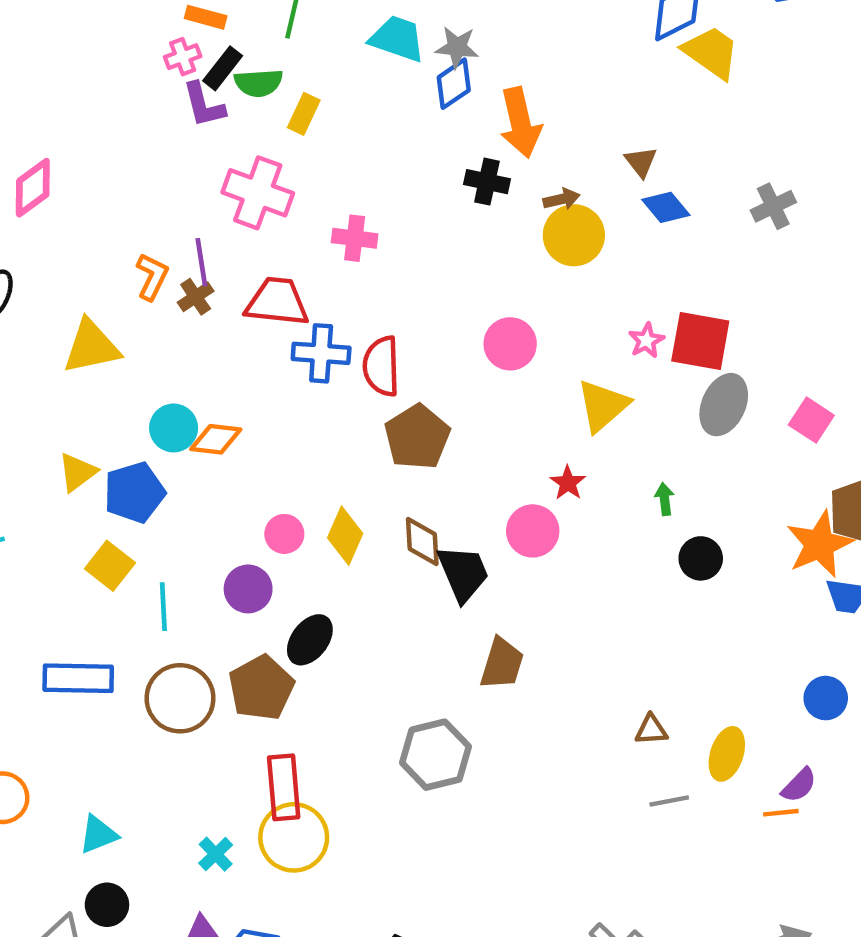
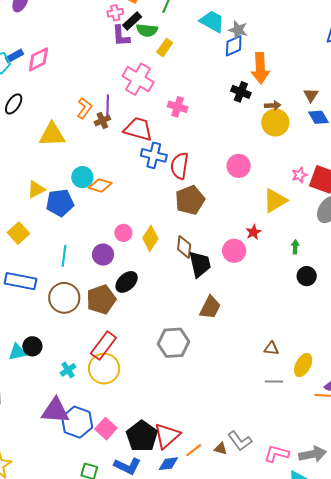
yellow square: (110, 566) -> (18, 233), moved
red rectangle: (284, 787) -> (103, 346), turned 32
black circle: (107, 905) -> (32, 346), moved

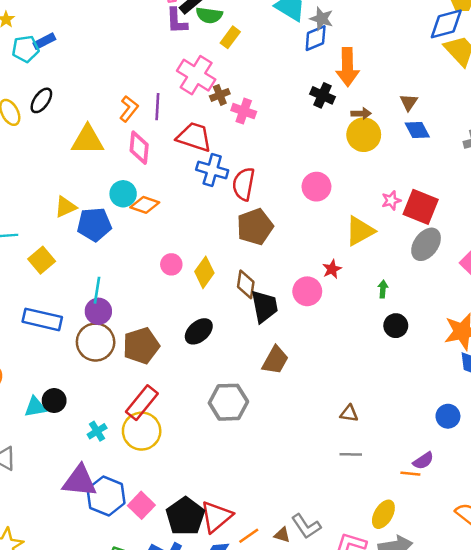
pink diamond: (38, 59) -> (139, 148), moved, turned -60
brown cross: (102, 120) -> (220, 95), moved
purple circle: (103, 255) -> (98, 311), moved
black ellipse: (127, 282) -> (199, 331), moved
yellow ellipse: (303, 365) -> (383, 514), moved

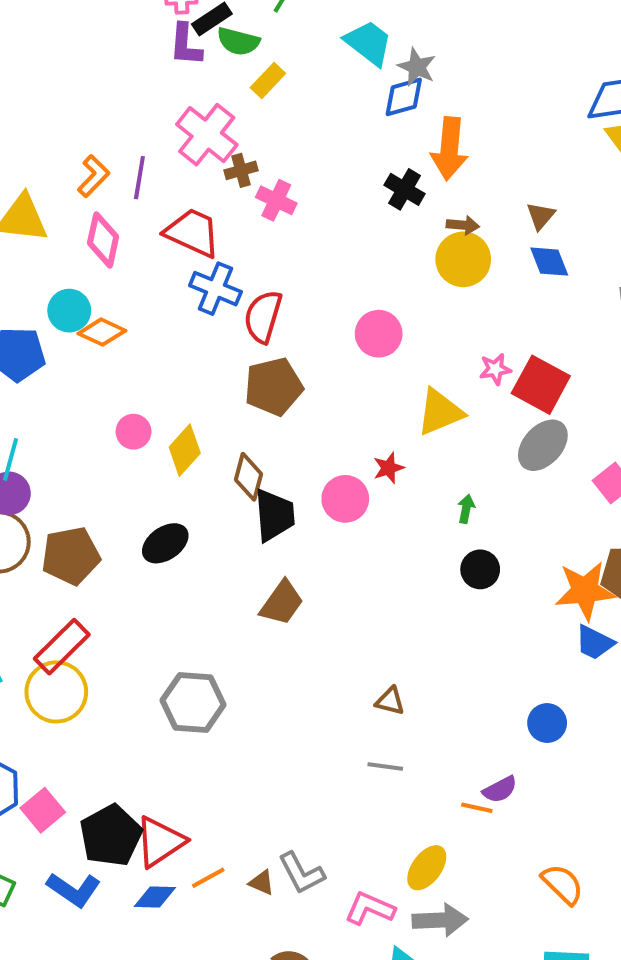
gray hexagon: (228, 402) -> (193, 703), moved

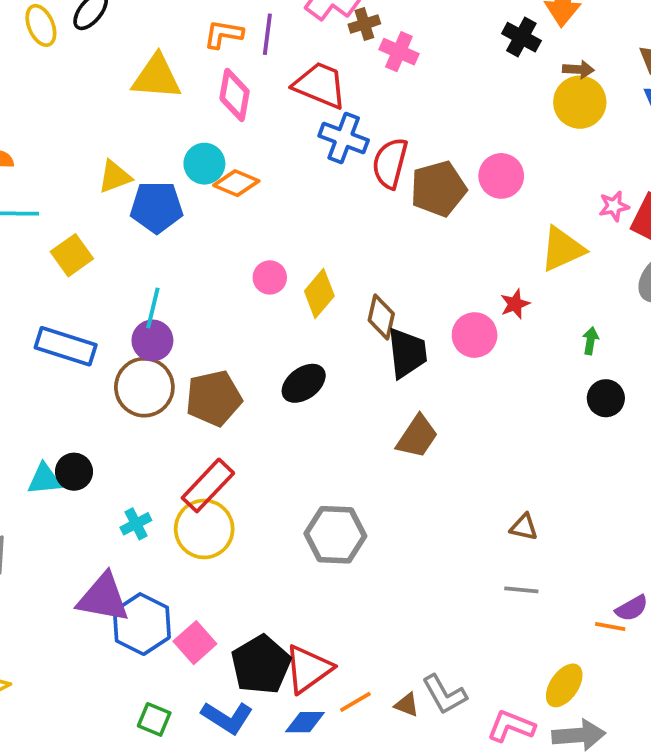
orange L-shape: (94, 176) -> (223, 34), turned -123
brown pentagon: (274, 387) -> (438, 189), moved

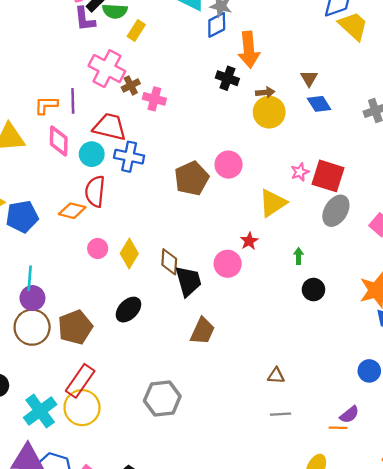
red semicircle: (390, 163) -> (95, 191), moved
cyan circle: (204, 164) -> (92, 154), moved
orange diamond: (236, 183) -> (72, 211), moved
cyan cross: (136, 524) -> (40, 411), size x1.8

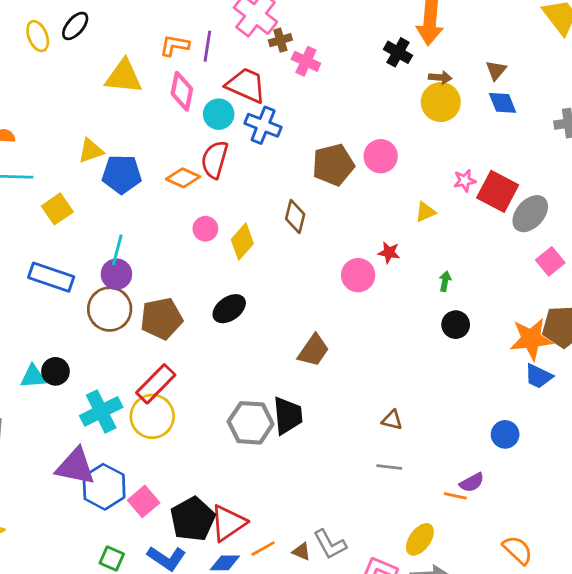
yellow triangle: (273, 203) -> (425, 212), size x0.6
gray ellipse: (336, 211) -> (530, 214), moved
red star: (249, 241) -> (389, 252), turned 30
brown diamond: (169, 262) -> (295, 217), moved
black trapezoid: (188, 281) -> (288, 416), moved

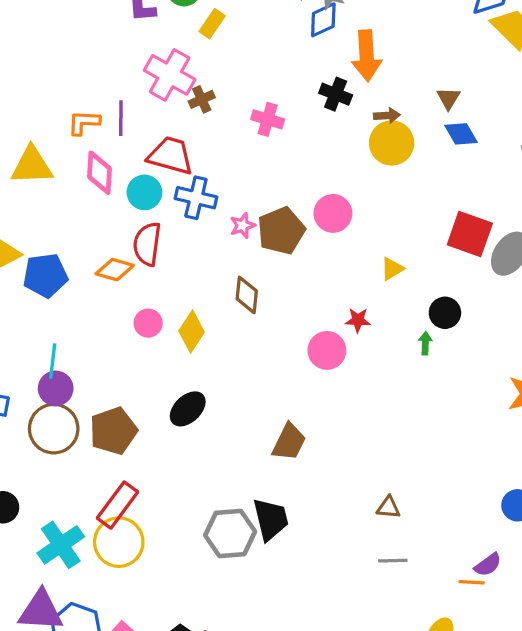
pink cross: (306, 61) -> (268, 119), moved
pink star: (465, 181) -> (243, 226), moved
black circle: (456, 325) -> (445, 313), moved

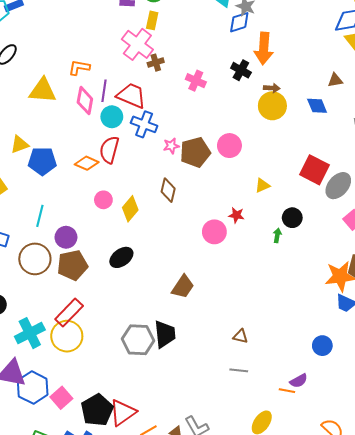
yellow rectangle: (212, 24) -> (152, 20), moved, turned -30
brown triangle: (448, 98) -> (335, 80), moved, turned 42
purple line: (121, 118) -> (104, 91), moved
purple circle: (56, 388) -> (66, 237), moved

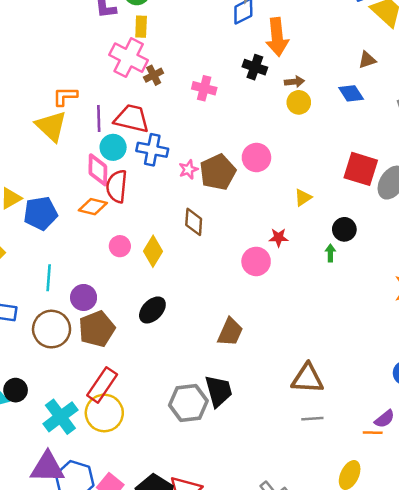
yellow triangle: (43, 91) -> (51, 126), moved, turned 48
pink diamond: (85, 101) -> (98, 170), moved
yellow circle: (272, 106) -> (299, 102), size x0.7
brown triangle: (240, 336) -> (307, 378), size x1.8

